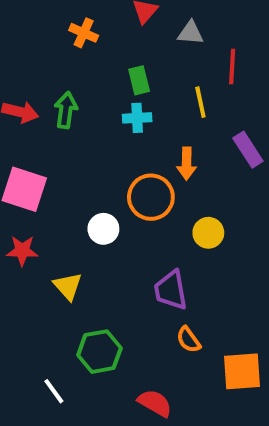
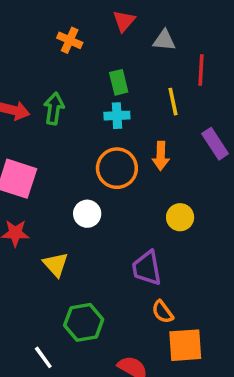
orange circle: (151, 197) -> (117, 168), moved
orange square: (242, 371) -> (185, 345), moved

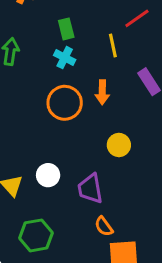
red line: (201, 70) -> (137, 18), turned 52
cyan cross: (117, 116) -> (65, 58), turned 30
white circle: (87, 214) -> (48, 175), moved

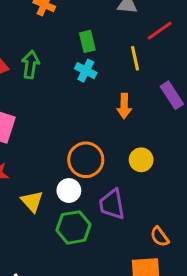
orange circle: (65, 103) -> (86, 160), moved
orange semicircle: (104, 226) -> (160, 237), moved
green hexagon: (36, 235) -> (73, 227), moved

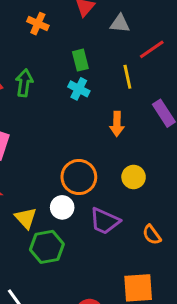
purple trapezoid: (112, 204) -> (105, 221), turned -56
green hexagon: (73, 227) -> (47, 247), moved
orange semicircle: (160, 237) -> (152, 235), moved

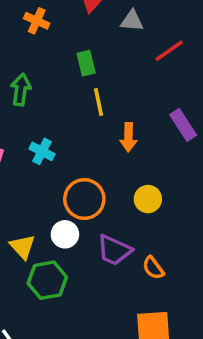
yellow line: (127, 77) -> (98, 102), moved
cyan cross: (79, 89) -> (42, 151), moved
orange semicircle: (152, 235) -> (153, 268), moved

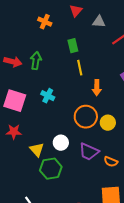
orange circle: (84, 199) -> (86, 117), moved
orange semicircle: (153, 268) -> (111, 162), turned -32

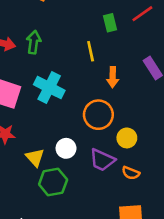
green rectangle: (73, 46) -> (110, 23), moved
cyan cross: (48, 96) -> (49, 87), size x1.6
yellow circle: (108, 123) -> (127, 138), moved

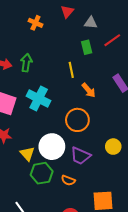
orange arrow: (113, 77) -> (89, 90), turned -42
yellow circle: (127, 138) -> (113, 147), moved
white circle: (66, 148) -> (52, 147), size x1.6
orange semicircle: (131, 173) -> (68, 180), moved

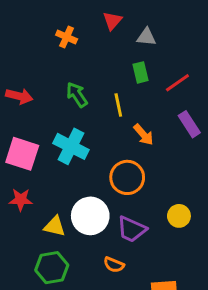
red line: (112, 40) -> (177, 83), moved
green arrow: (26, 63) -> (77, 95), moved, turned -42
yellow triangle: (27, 154) -> (55, 226), turned -35
green hexagon: (42, 173) -> (52, 268), moved

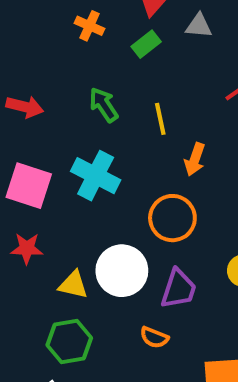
green rectangle: (140, 72) -> (146, 44), moved, turned 66
orange arrow: (143, 135) -> (195, 159), turned 60
purple trapezoid: (132, 229) -> (179, 289), turned -96

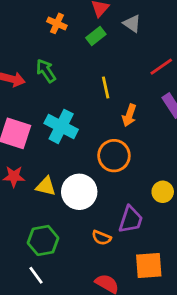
gray triangle: (199, 26) -> (132, 23), turned 30
green arrow: (104, 105) -> (46, 71), moved
yellow triangle: (73, 285) -> (46, 186), moved
purple trapezoid: (179, 289) -> (131, 220), moved

